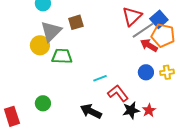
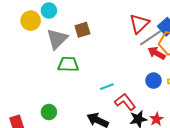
yellow circle: (40, 45) -> (31, 21), moved

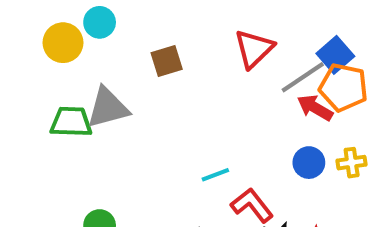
red triangle: (139, 24) -> (254, 49), moved
gray triangle: (57, 39) -> (108, 108), moved, turned 30
green trapezoid: (68, 64) -> (71, 122), moved

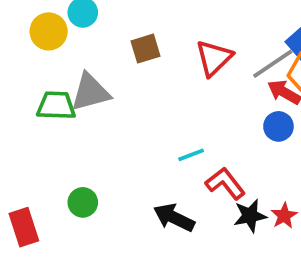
red triangle: (254, 49) -> (214, 58), moved
blue circle: (309, 163) -> (278, 126), moved

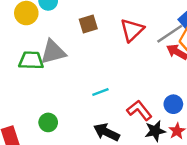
blue circle: (278, 126) -> (173, 104), moved
cyan line: (191, 155) -> (100, 92), moved

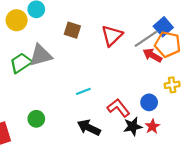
brown square: (88, 24) -> (72, 30), turned 35
green trapezoid: (31, 60) -> (21, 63), turned -35

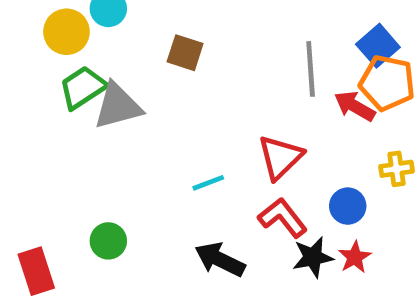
red triangle: (112, 36) -> (280, 157), moved
gray line: (146, 39) -> (311, 69), moved, turned -60
green trapezoid: (21, 63) -> (83, 88), moved

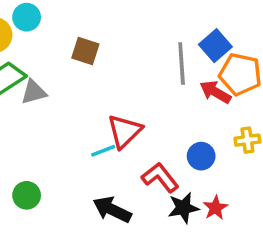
blue square: (378, 46) -> (215, 46), moved
gray triangle: (118, 106) -> (34, 92), size x0.7
red triangle: (280, 157) -> (125, 131), moved
blue circle: (348, 206) -> (201, 156), moved

